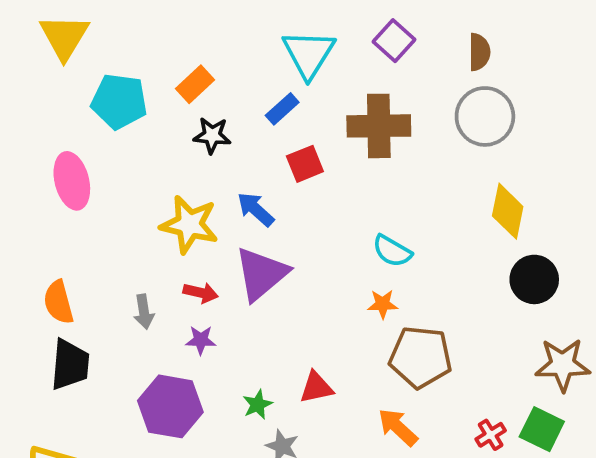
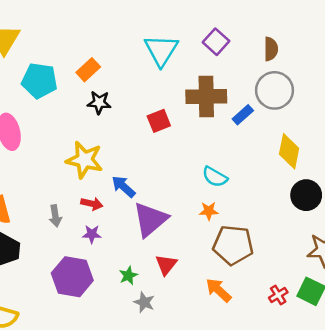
blue rectangle: (282, 109) -> (243, 115), moved
blue arrow: (256, 209) -> (123, 187), moved
purple triangle: (261, 274) -> (150, 219), moved
red triangle: (316, 387) -> (166, 265), turned -40

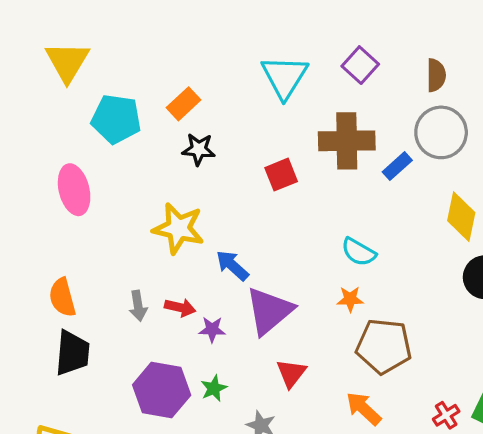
red arrow: (92, 204) -> (180, 308), moved
purple star: (92, 234) -> (212, 329), moved
green star: (128, 276) -> (214, 388), moved

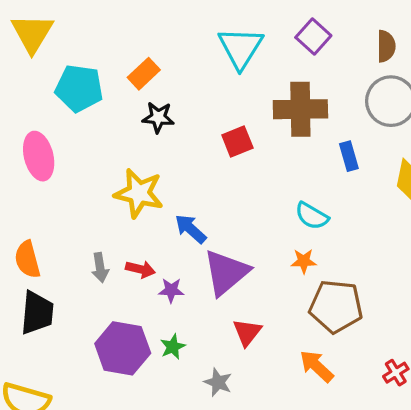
blue rectangle: (397, 166) -> (349, 156), moved, turned -64

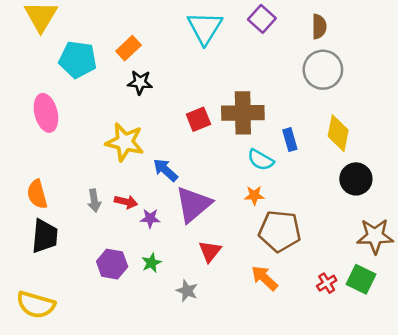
brown cross: (300, 109) -> (243, 113), moved
red square: (237, 142) -> (198, 119), moved
blue rectangle: (349, 156) -> (290, 140), moved
purple hexagon: (123, 348) -> (112, 264), size x0.7

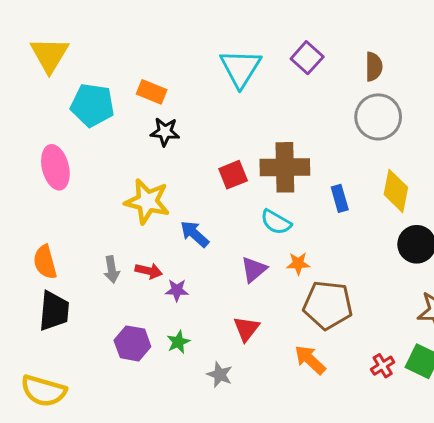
orange rectangle: (129, 48) -> (152, 92), turned 65
cyan semicircle: (261, 160) -> (276, 222), moved
purple triangle: (193, 204) -> (254, 269), moved, size x0.6

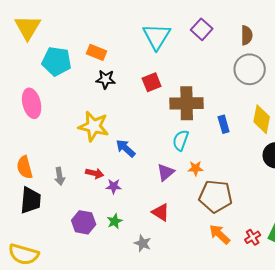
red square: (233, 175) -> (152, 82), moved
cyan semicircle: (276, 222) -> (181, 140), turned 80
gray arrow: (112, 269) -> (60, 176), moved
red triangle: (246, 329) -> (161, 212), turned -36
orange arrow: (310, 360) -> (220, 234), moved

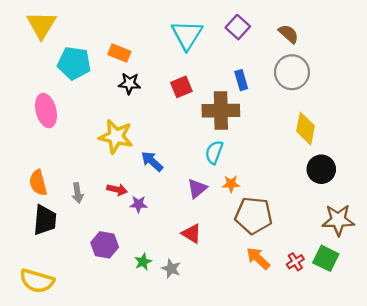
brown semicircle: (247, 35) -> (289, 34), turned -48
blue rectangle: (224, 124) -> (241, 80), moved
green star: (115, 221) -> (143, 262), moved

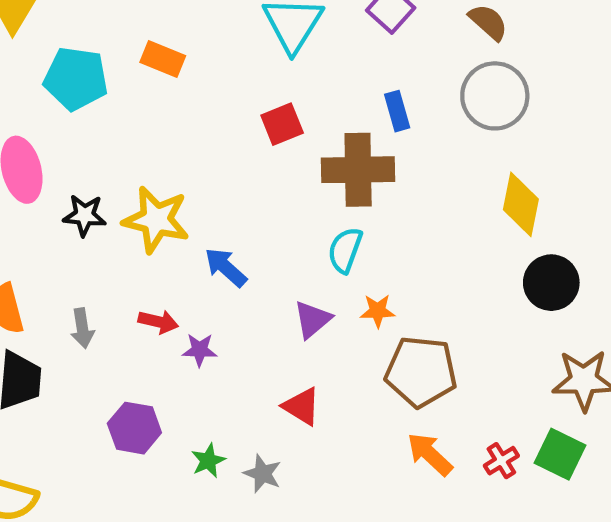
black star: (129, 83) -> (85, 215), moved

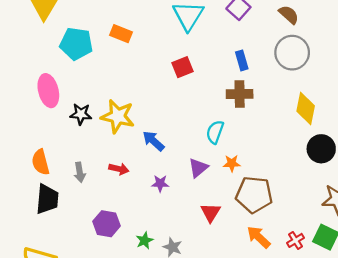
brown cross: (358, 170) -> (240, 94), moved, size x0.7
purple star: (200, 350) -> (160, 183), moved
red triangle: (302, 406) -> (211, 213), moved, turned 30

